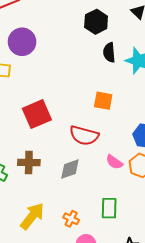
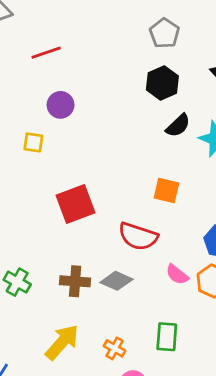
purple circle: (22, 42) -> (61, 105), size x0.7
black semicircle: (109, 52) -> (178, 126), turned -132
brown cross: (29, 162) -> (75, 281), moved
gray diamond: (70, 169) -> (116, 281), turned 40

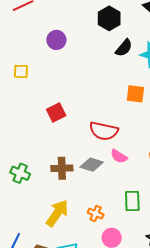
purple circle: (61, 105) -> (56, 40), moved
orange square: (166, 191) -> (135, 94), moved
red square: (76, 204) -> (56, 113), size x0.7
pink semicircle: (177, 275) -> (119, 156), moved

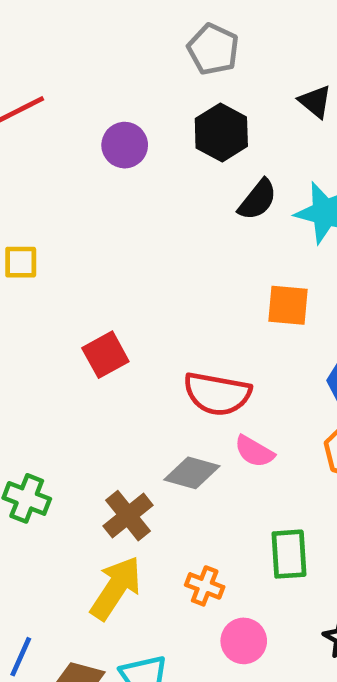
purple circle: (56, 40) -> (125, 145), moved
brown cross: (62, 168) -> (128, 516), moved, turned -35

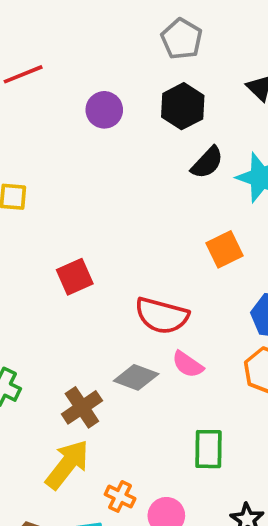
orange square: (288, 305) -> (225, 249), turned -36
orange cross: (205, 586) -> (120, 496), moved

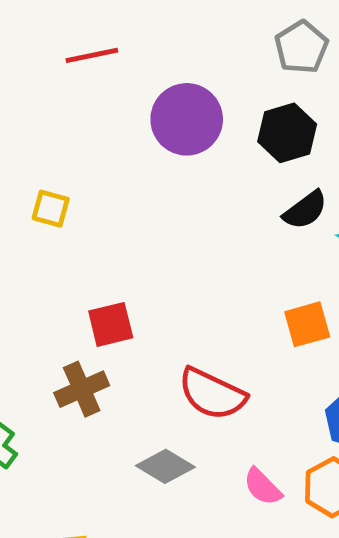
purple circle: (104, 110) -> (187, 119), size x1.5
pink semicircle: (188, 364) -> (263, 487), moved
brown cross: (82, 407) -> (82, 389), moved

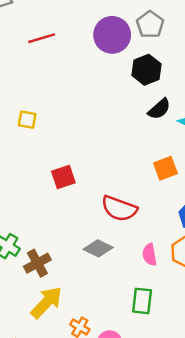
purple circle: (187, 119) -> (112, 35), moved
brown cross: (82, 389) -> (37, 263), moved
pink semicircle: (263, 487) -> (149, 255), turned 40

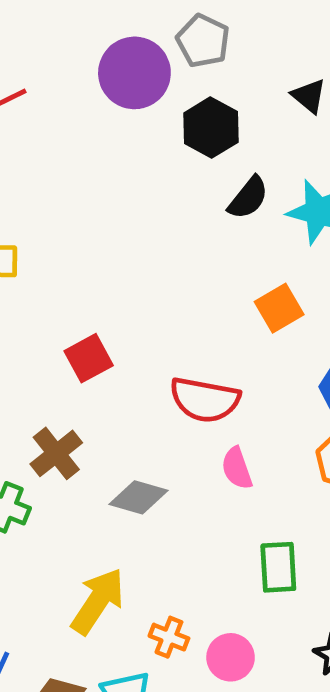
gray diamond: (98, 248) -> (139, 497), moved
pink semicircle: (149, 255) -> (237, 468), moved
brown cross: (37, 263) -> (56, 453), moved

